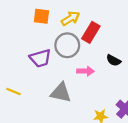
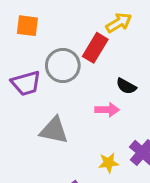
yellow arrow: (70, 18) -> (119, 23), moved
pink arrow: (86, 71) -> (107, 110), moved

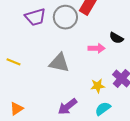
purple trapezoid: (26, 83) -> (35, 17), moved
black semicircle: (126, 86) -> (116, 38), moved

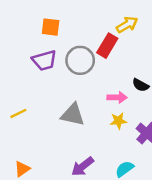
yellow line: (13, 62) -> (18, 113), turned -48
yellow star: (98, 86) -> (118, 121), moved

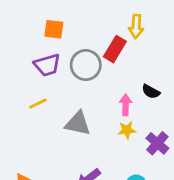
yellow arrow: (127, 25) -> (136, 27), turned 125
pink arrow: (117, 97) -> (126, 105), turned -90
yellow line: (18, 113) -> (38, 103), moved

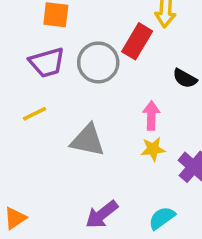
black semicircle: (151, 92) -> (185, 78), moved

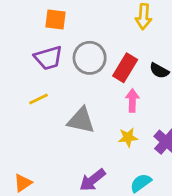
red rectangle: (137, 41) -> (125, 68), moved
yellow star: (153, 149) -> (128, 137), moved

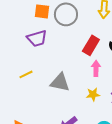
gray circle: (90, 58) -> (66, 14), moved
yellow line: (38, 99) -> (26, 74), moved

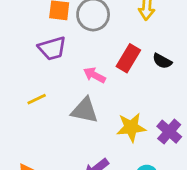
pink arrow: (96, 68) -> (94, 75), moved, turned -63
yellow star: (93, 94) -> (131, 127), size x1.5

